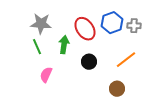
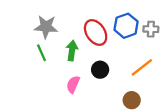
pink semicircle: (46, 75) -> (73, 84), moved

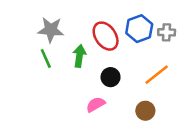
pink semicircle: (73, 84) -> (96, 104), moved, turned 36

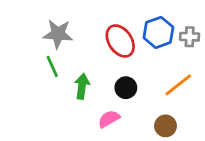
green arrow: (79, 56) -> (82, 86), moved

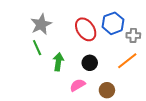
gray star: (58, 34) -> (41, 24), turned -30
gray cross: (190, 37) -> (133, 35), moved
brown circle: (165, 126) -> (107, 90), moved

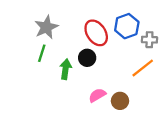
green line: (37, 48) -> (42, 53), turned 42
black circle: (90, 63) -> (87, 58), moved
pink semicircle: (78, 85) -> (97, 95), moved

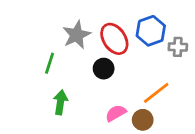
gray star: (46, 27) -> (77, 35), moved
orange line: (143, 68) -> (156, 93), moved
green arrow: (66, 69) -> (60, 102), moved

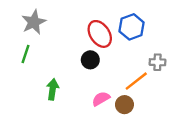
gray star: (77, 35) -> (34, 22), moved
gray cross: (178, 47) -> (157, 62), moved
green line: (50, 63) -> (25, 54), moved

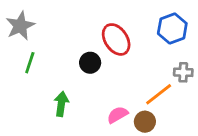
gray star: (34, 22) -> (20, 26), moved
blue hexagon: (132, 27) -> (172, 28), moved
black circle: (90, 60) -> (90, 63), moved

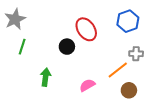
brown circle: (145, 122) -> (129, 90), moved

